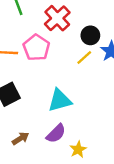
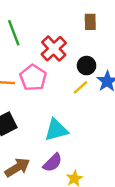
brown arrow: (20, 138) -> (17, 167), size x1.5

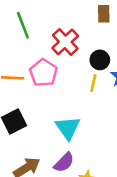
yellow line: (80, 87) -> (93, 83), turned -35
cyan triangle: (56, 130) -> (68, 128), turned -50

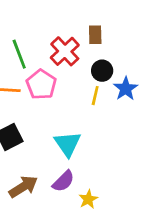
brown rectangle: (104, 14) -> (95, 35), moved
green line: (23, 25) -> (19, 54), moved

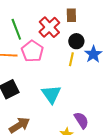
purple semicircle: (63, 181) -> (81, 120), moved, turned -78

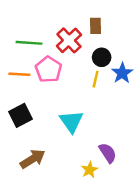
green line: (16, 29) -> (29, 43), turned -65

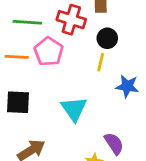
red cross: (69, 40) -> (71, 20), turned -30
blue star: (122, 73) -> (127, 86), moved, turned -30
black square: (21, 115) -> (18, 102), turned 30

